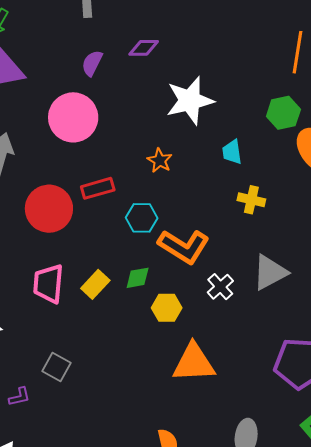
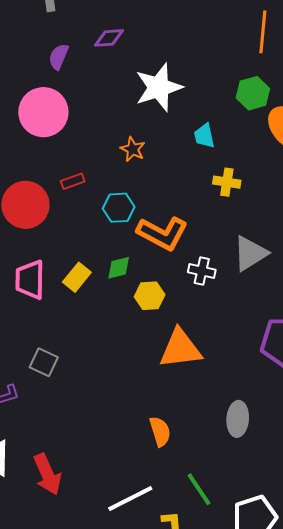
red rectangle: (98, 188) -> (73, 181), size x0.7
white cross: (220, 287) -> (202, 271), turned -32

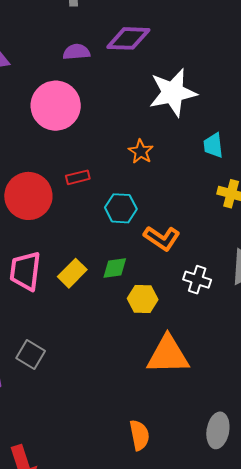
purple diamond: (109, 38) -> (128, 38), size x1.4
purple semicircle: (59, 57) -> (76, 52), turned 56
orange L-shape: (162, 233) -> (162, 238), size x0.7

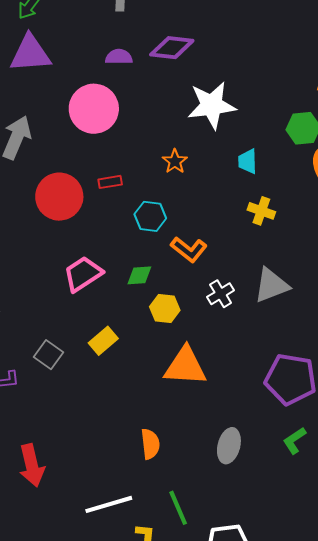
pink trapezoid: (25, 271) -> (83, 274), moved, turned 45
yellow rectangle: (72, 273) -> (103, 341), moved
white cross: (197, 280) -> (221, 294), turned 36

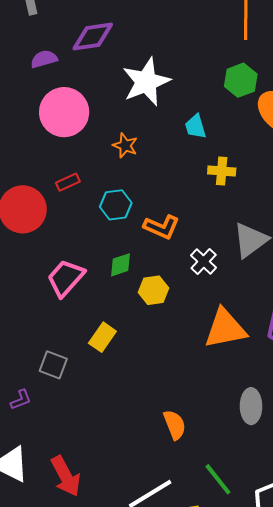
pink circle: (94, 109) -> (64, 112), moved
orange triangle: (185, 366) -> (225, 328), moved

